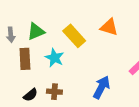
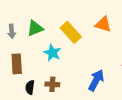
brown rectangle: (25, 59) -> (17, 64), moved
black semicircle: (30, 95) -> (30, 87), turned 136

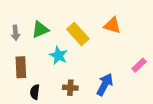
brown cross: (52, 84) -> (70, 88), moved

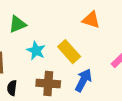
yellow rectangle: (78, 34) -> (69, 52), moved
brown cross: (70, 88) -> (48, 84), size x1.5

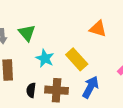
green triangle: (17, 24) -> (27, 33), turned -48
black semicircle: (12, 88) -> (31, 90), moved

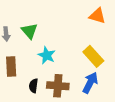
orange triangle: (98, 29) -> (97, 16), moved
yellow rectangle: (77, 59) -> (93, 56), moved

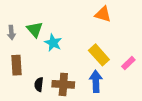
cyan star: (47, 55) -> (53, 43), moved
blue arrow: (90, 83) -> (96, 81), turned -30

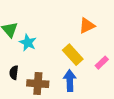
orange triangle: (103, 14) -> (87, 26), moved, turned -42
black semicircle: (39, 84) -> (14, 73), moved

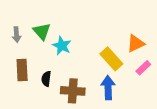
orange triangle: (87, 26) -> (136, 43), moved

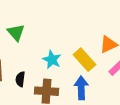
cyan star: (62, 46) -> (52, 60), moved

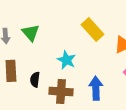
yellow rectangle: (85, 60) -> (93, 30), moved

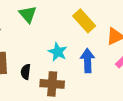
green triangle: (31, 33) -> (28, 14), moved
blue arrow: (96, 88) -> (87, 61), moved

